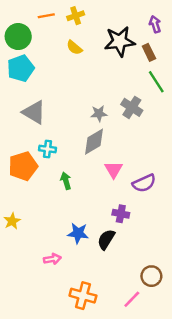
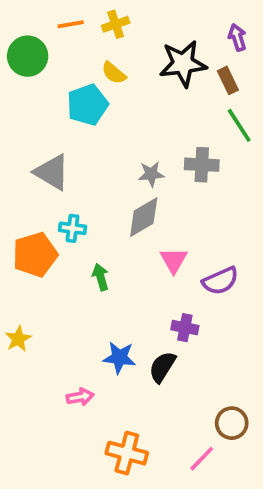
cyan pentagon: (21, 68) -> (87, 105), moved
gray cross: (132, 107) -> (202, 165), turned -30

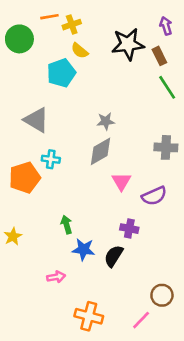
yellow cross: (116, 24) -> (72, 25), moved
gray cross: (202, 165) -> (166, 147), moved
green arrow: (101, 277) -> (66, 225), moved

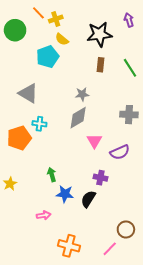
orange line: (49, 17) -> (38, 13), turned 56
brown rectangle: (159, 56) -> (100, 65), moved, turned 32

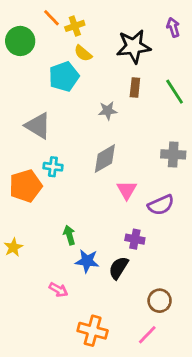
gray star: (82, 94) -> (108, 111), moved
pink arrow: (44, 215) -> (58, 290), turned 40
brown circle: (126, 229) -> (160, 301), moved

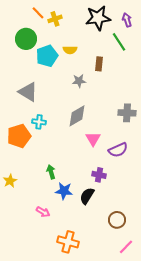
green circle: (20, 41) -> (26, 39), moved
black star: (134, 46) -> (98, 18), moved
yellow semicircle: (83, 53) -> (70, 50), moved, turned -40
green line: (175, 92) -> (119, 42), moved
pink line: (147, 335) -> (126, 247), moved

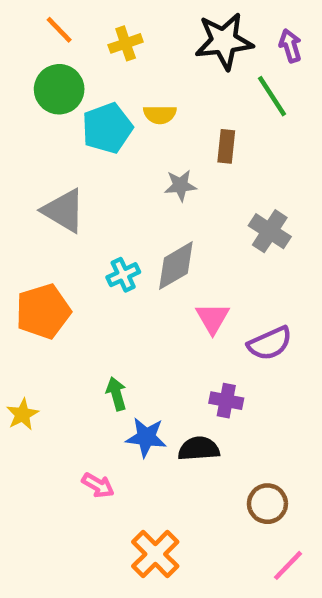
orange line: (38, 13) -> (59, 30), moved
gray cross: (127, 113) -> (270, 231), moved, turned 30
cyan cross: (39, 122) -> (123, 275), moved, turned -32
black semicircle: (87, 196) -> (199, 449), turned 54
orange cross: (68, 242) -> (155, 554), turned 30

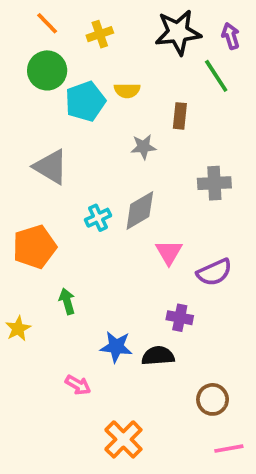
gray cross: (270, 231) -> (214, 183), turned -36
green arrow: (116, 394) -> (67, 301), moved
pink line: (288, 565) -> (229, 449), turned 36

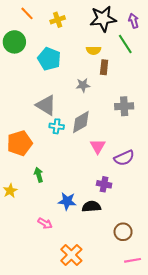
green circle: (47, 70) -> (14, 42), moved
yellow semicircle: (127, 90) -> (94, 50), moved
cyan pentagon: (85, 101) -> (49, 59), turned -30
gray triangle: (51, 167) -> (46, 105), moved
cyan cross: (98, 218) -> (57, 126), turned 32

